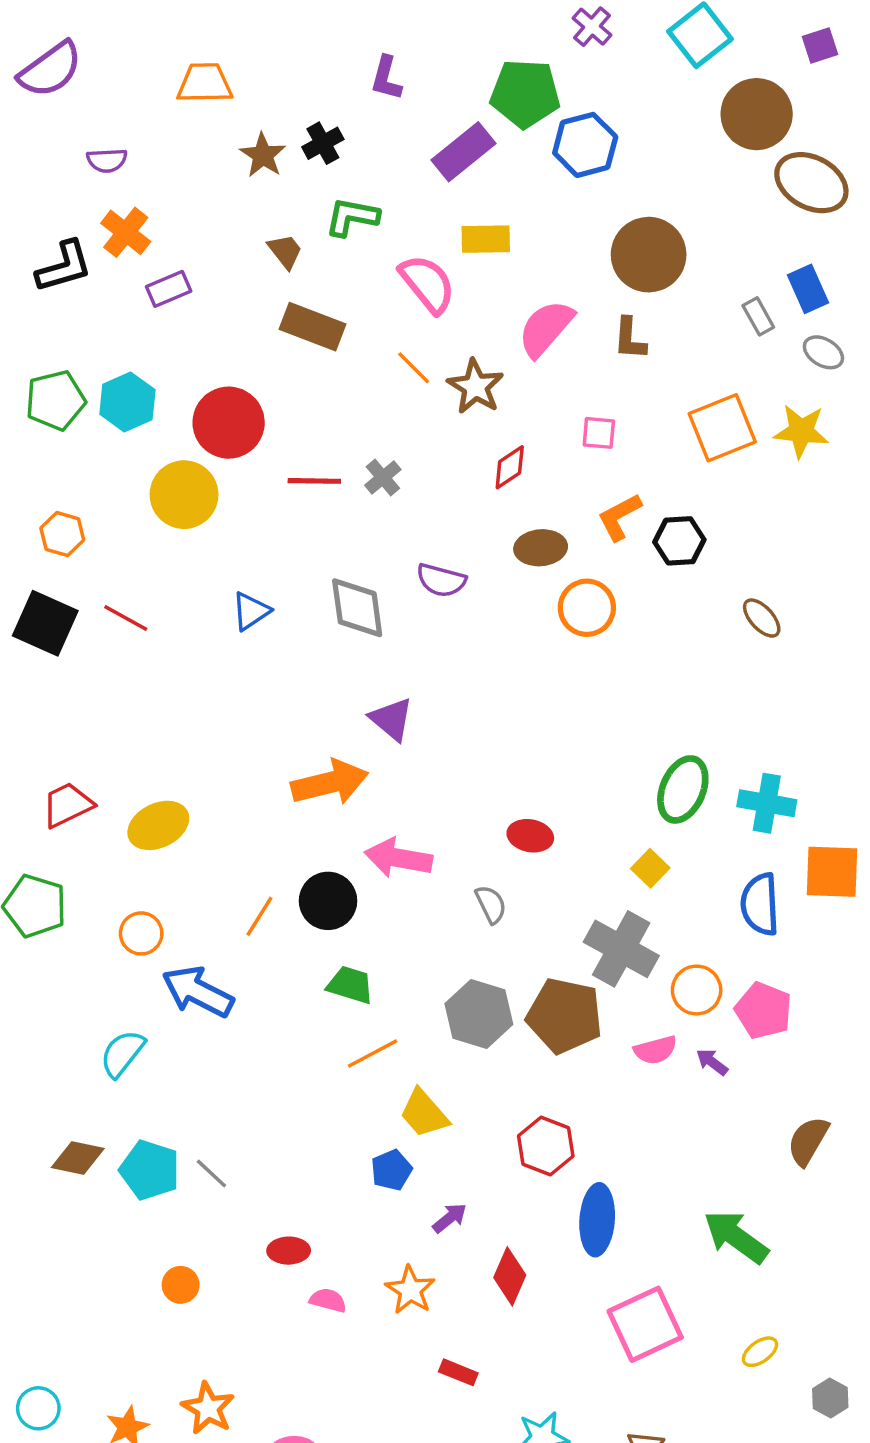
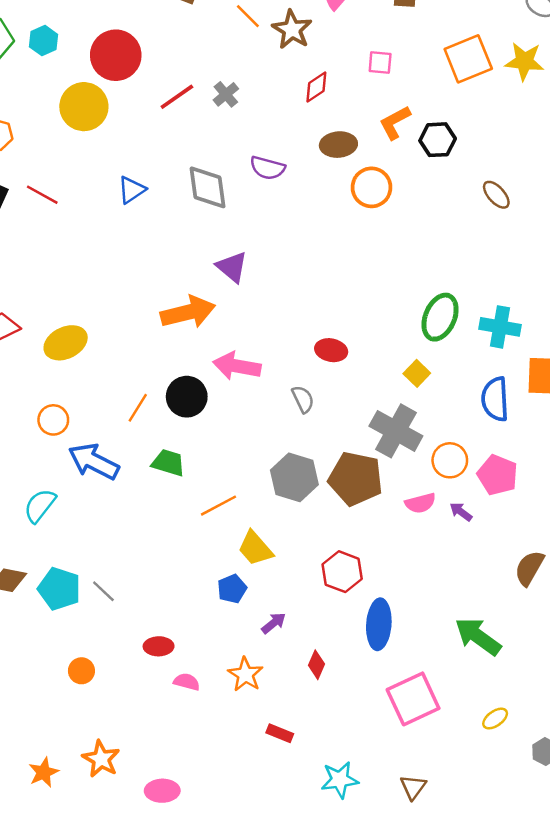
cyan hexagon: (127, 402) -> (44, 41), size x0.7
red line: (314, 481) -> (177, 97), turned -36
green trapezoid: (350, 985) -> (168, 463), moved
red diamond: (510, 1276) -> (316, 665), size x0.7

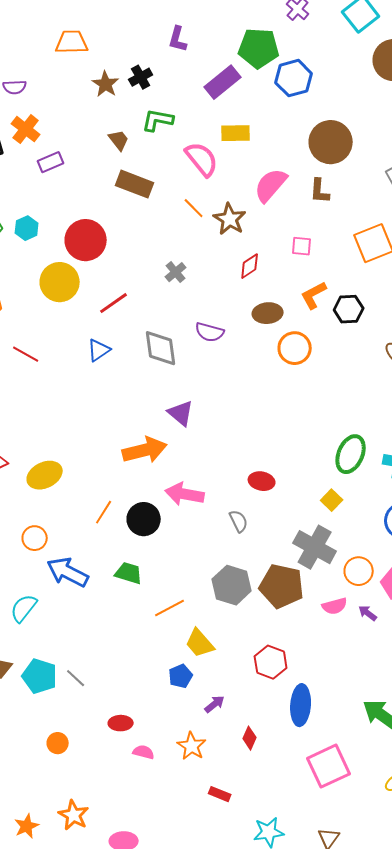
red line: (177, 97) -> (114, 303), moved
orange line: (138, 408) -> (104, 512), moved

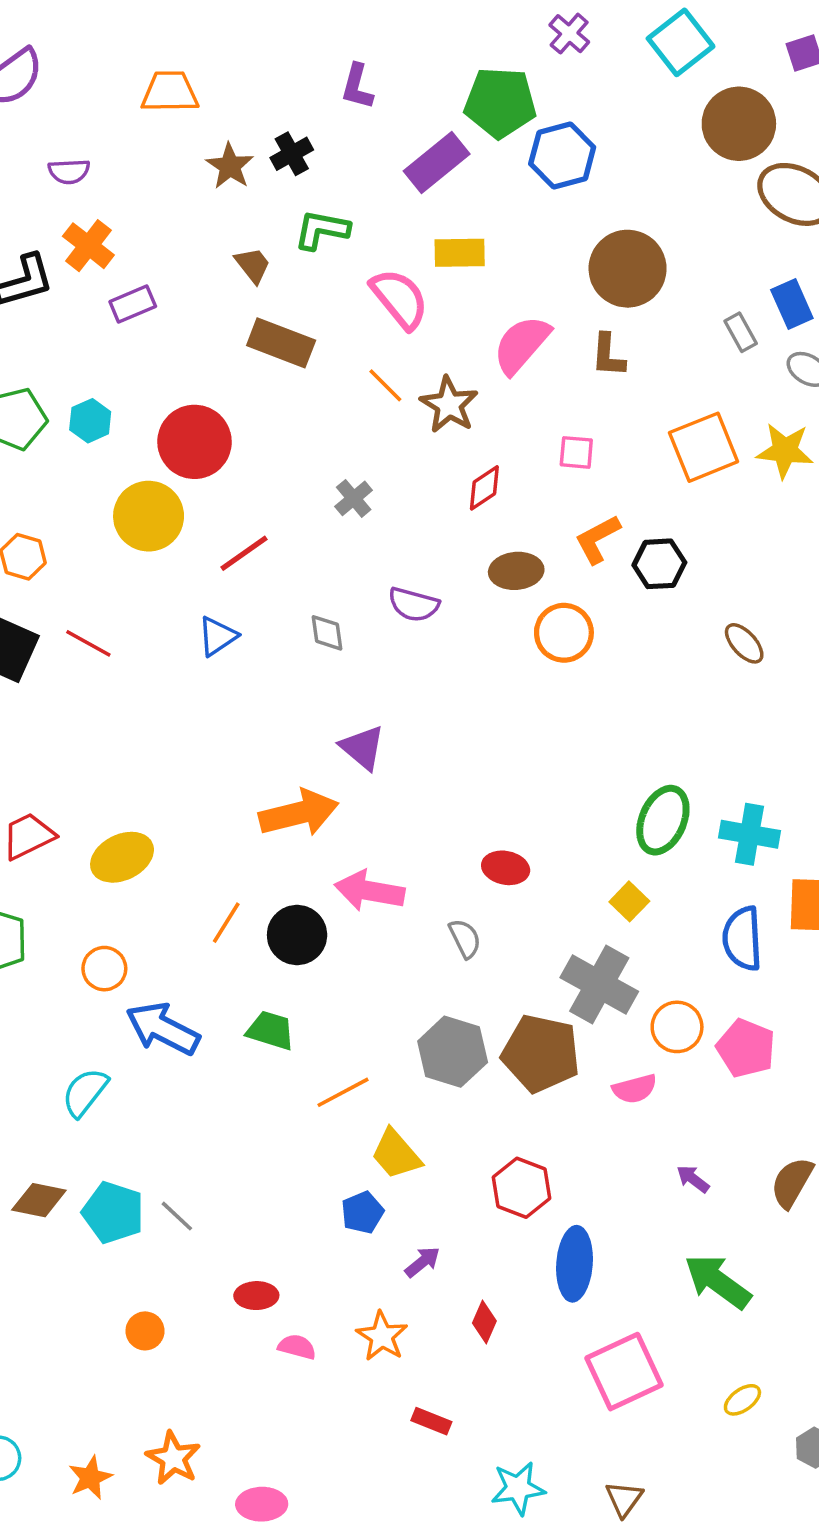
gray diamond: (161, 348) -> (327, 633), size x0.6
purple arrow: (368, 613) -> (693, 1179), moved

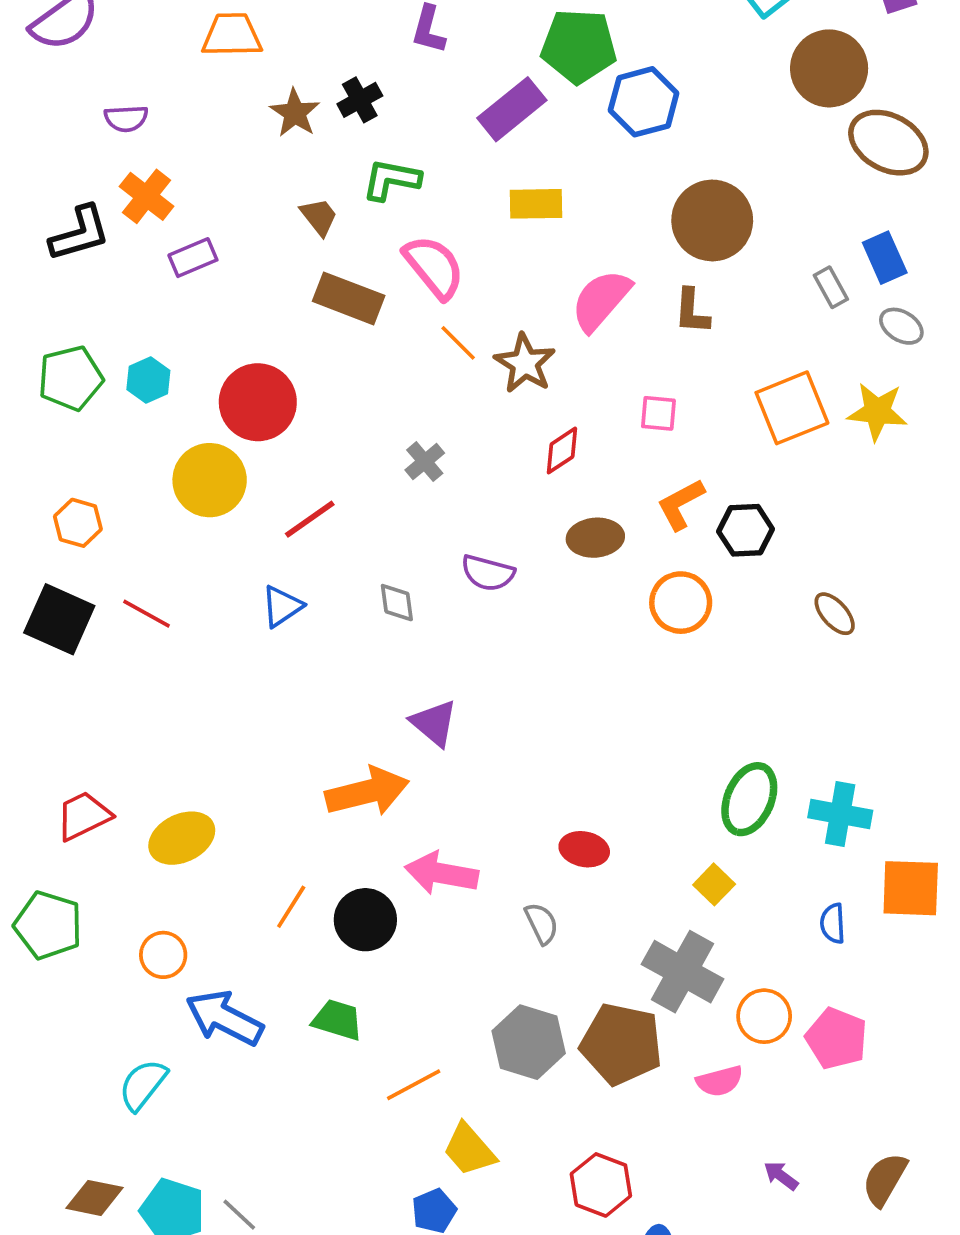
pink semicircle: (400, 299) -> (434, 267), moved
orange circle: (564, 633) -> (681, 603), moved
blue semicircle: (742, 939) -> (833, 923), size x0.6

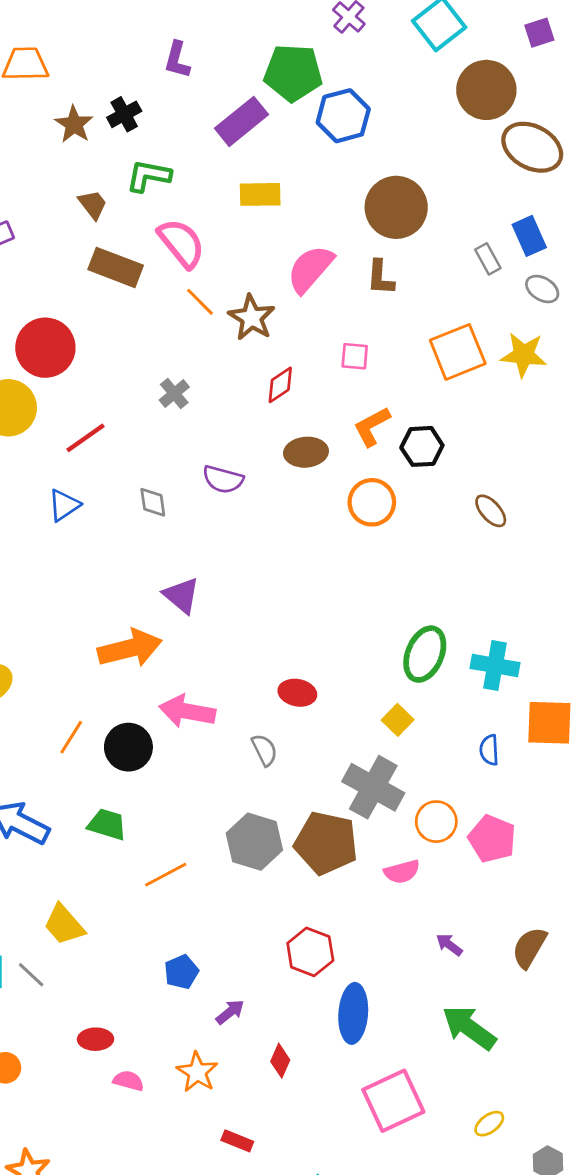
yellow trapezoid: (469, 1150) -> (64, 925), moved

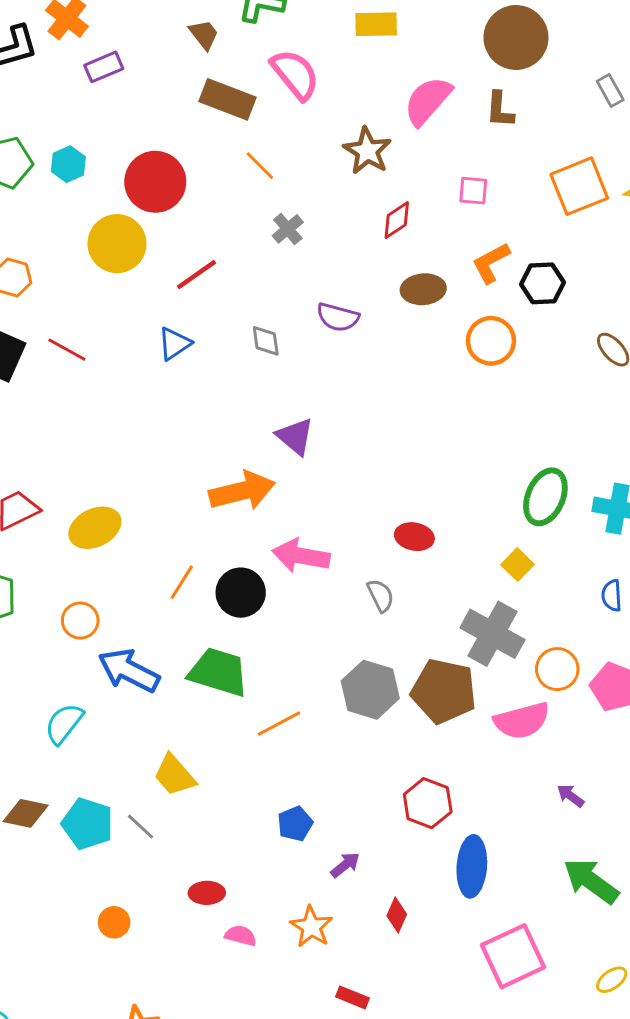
orange line: (200, 302) -> (260, 166), moved
green trapezoid: (107, 824) -> (219, 672), size x1.5
pink semicircle: (402, 872) -> (522, 721), size x1.5

